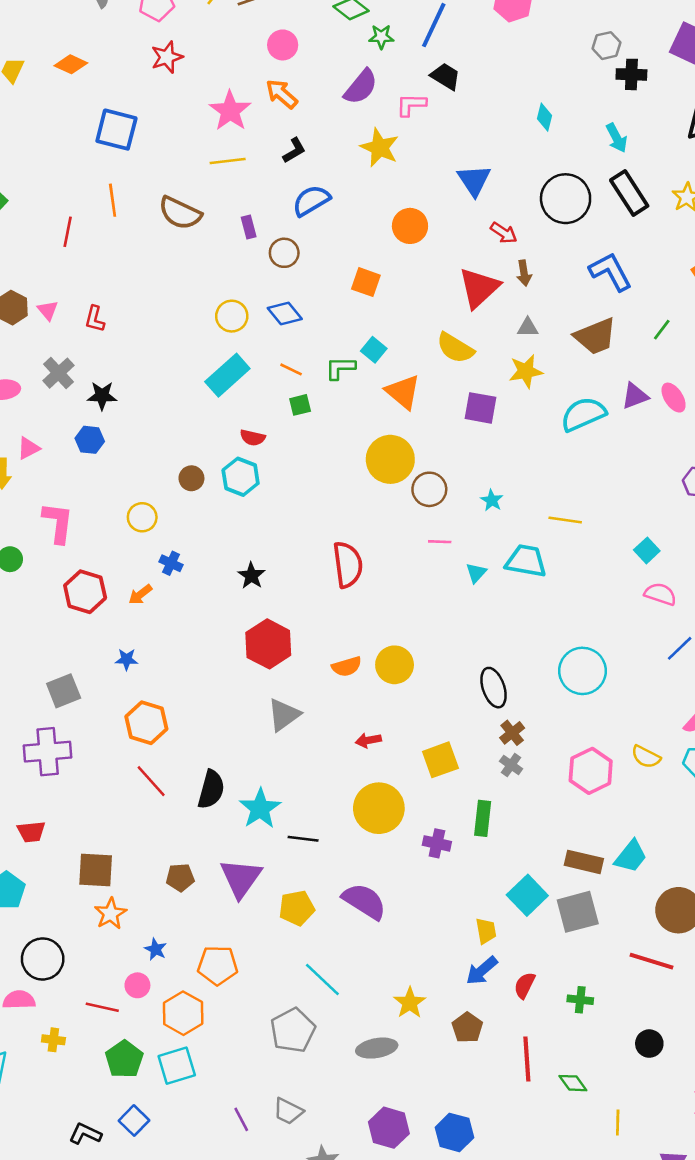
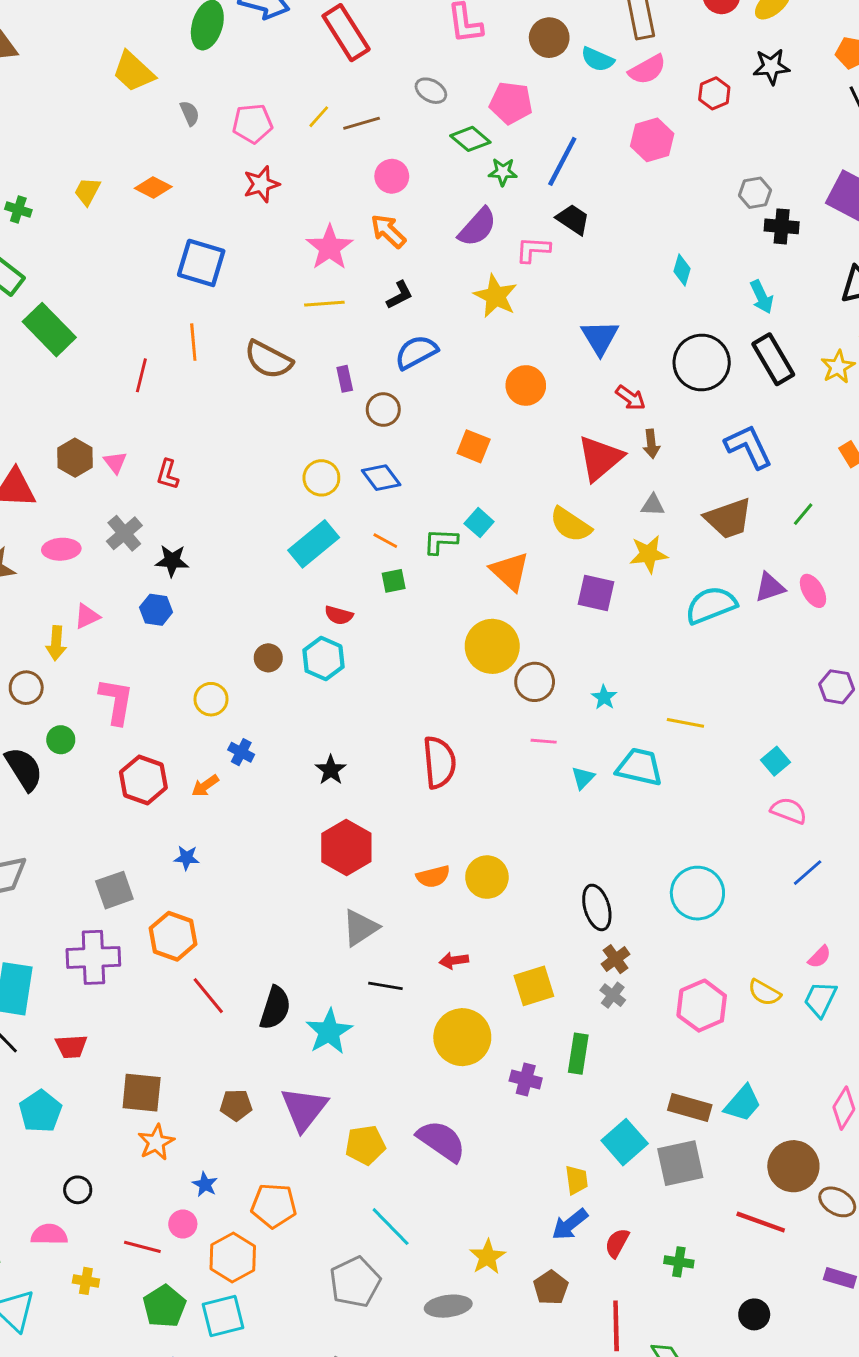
orange hexagon: (146, 723) -> (173, 936), moved
black line: (303, 839) -> (385, 986), moved
black circle: (43, 959) -> (78, 1190), size x0.6

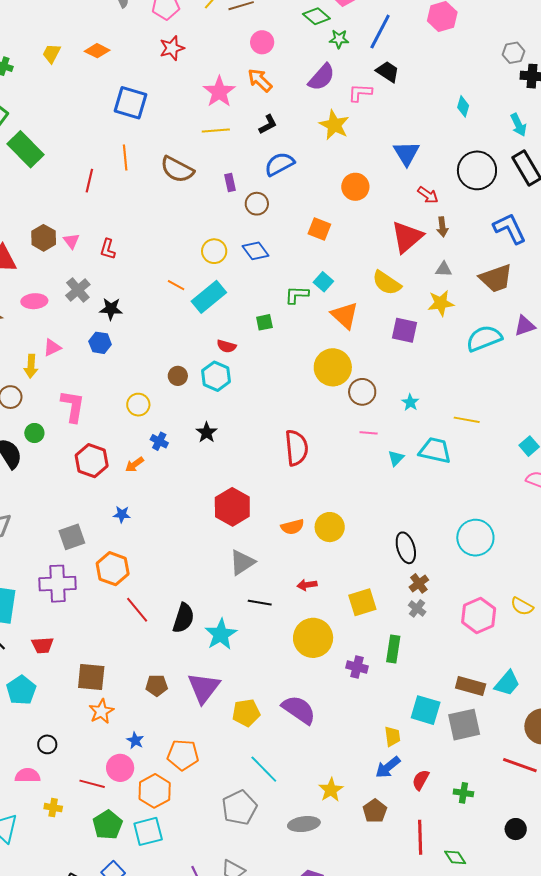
orange line: (385, 541) -> (176, 285), moved
black star: (331, 770) -> (207, 432), moved
cyan square: (625, 1142) -> (426, 710), turned -32
pink circle: (183, 1224) -> (120, 768), size x1.4

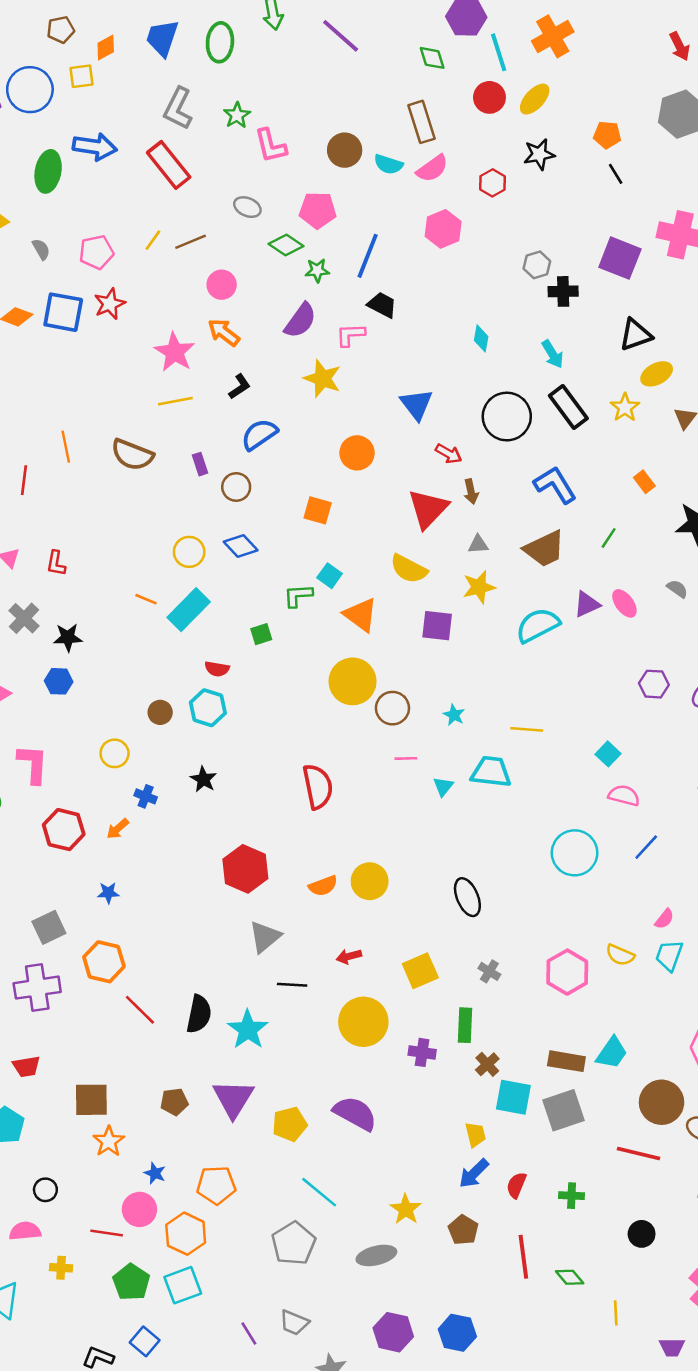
blue square: (130, 103) -> (63, 312), moved
cyan circle: (475, 538) -> (575, 853), moved
brown cross: (419, 583) -> (487, 1064), moved

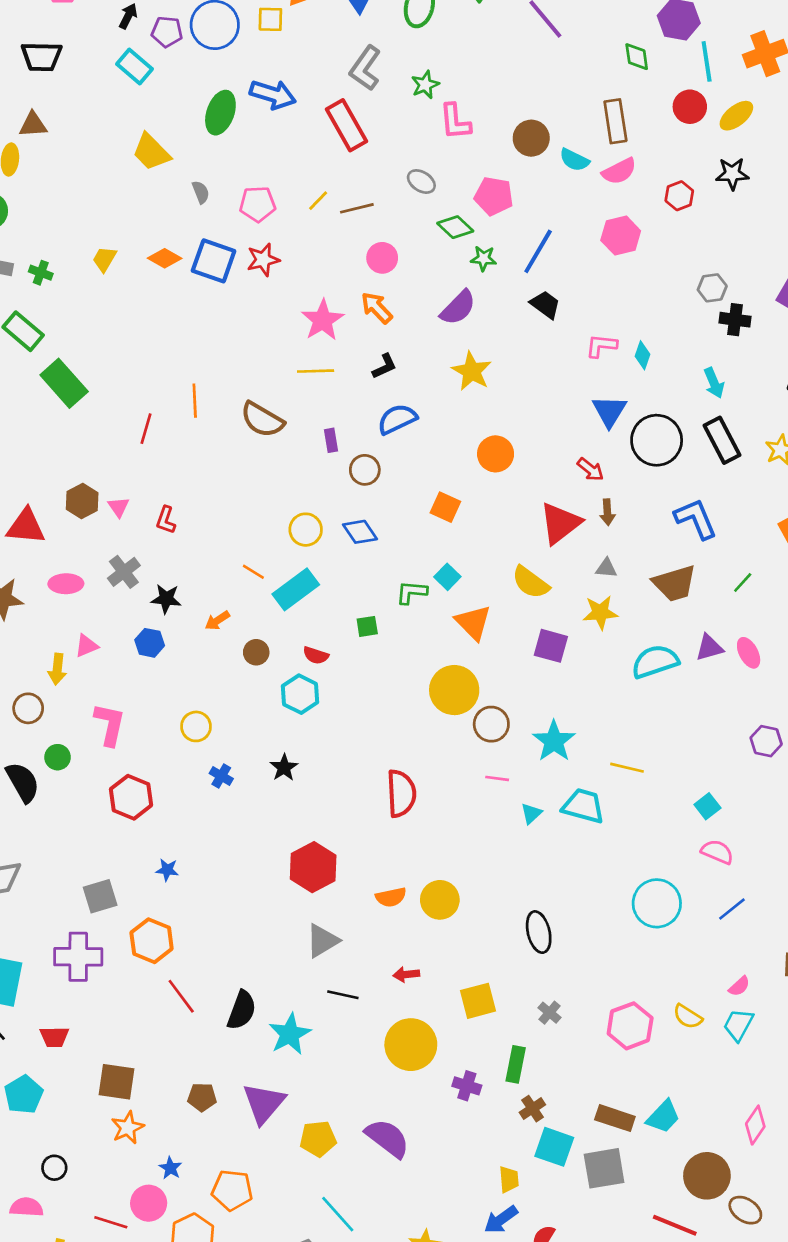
pink L-shape: (351, 335) -> (601, 346), moved
blue triangle: (416, 404) -> (609, 411), moved
brown circle: (160, 712) -> (256, 652), moved
cyan star: (454, 715) -> (554, 741), size x1.8
orange arrow: (118, 829) -> (217, 621), moved

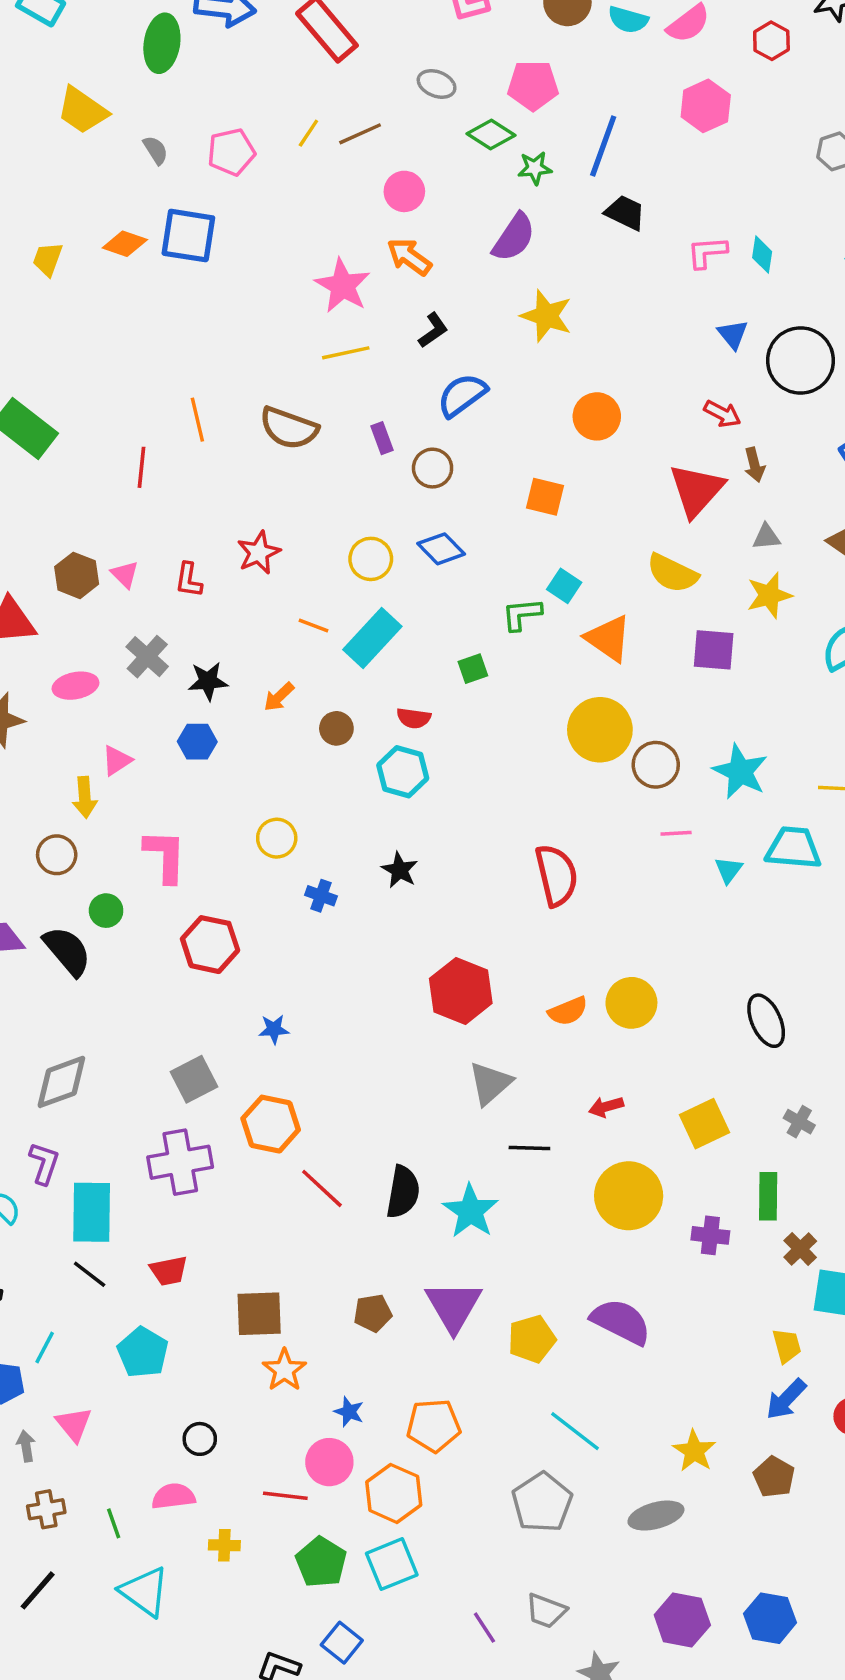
red star: (263, 260) -> (259, 553), moved
blue triangle: (609, 411) -> (733, 334), size x0.7

